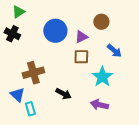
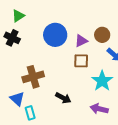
brown circle: (101, 22) -> (102, 35), moved

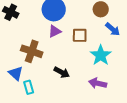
purple triangle: (81, 41) -> (55, 31), moved
brown cross: (33, 77) -> (32, 51), turned 35

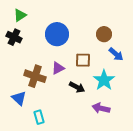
purple triangle: (55, 31) -> (58, 68), moved
black arrow: (62, 72) -> (77, 87), moved
cyan rectangle: (29, 87) -> (39, 117), moved

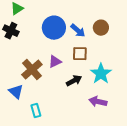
blue arrow: (116, 54) -> (78, 31), moved
brown cross: (35, 76) -> (32, 70), turned 30
black arrow: (77, 87) -> (74, 81), turned -56

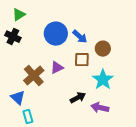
brown circle: (101, 28) -> (103, 49), moved
black arrow: (74, 81) -> (78, 98), moved
cyan rectangle: (36, 111) -> (28, 117), moved

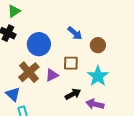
blue circle: (56, 34) -> (39, 44), moved
brown square: (82, 60) -> (71, 63), moved
purple triangle: (57, 68) -> (52, 75), moved

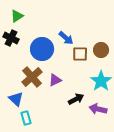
blue arrow: (75, 33) -> (66, 38), moved
brown square: (71, 63) -> (80, 54), moved

